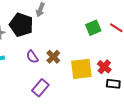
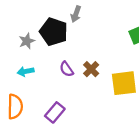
purple rectangle: (40, 88) -> (55, 112), moved

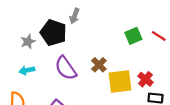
purple semicircle: (67, 69) -> (66, 68), size x1.6
brown cross: (91, 69) -> (99, 65), moved

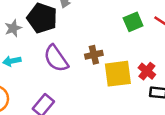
brown cross: (99, 65) -> (94, 55), turned 32

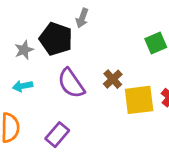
brown cross: (94, 55) -> (113, 79), turned -30

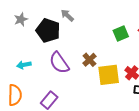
gray arrow: (82, 18) -> (67, 15), turned 112
gray star: (24, 50) -> (21, 19), moved

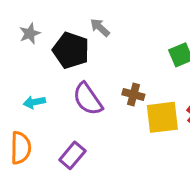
brown cross: (89, 60) -> (133, 94), turned -32

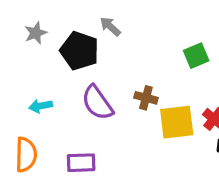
purple rectangle: (72, 155) -> (81, 163), turned 48

